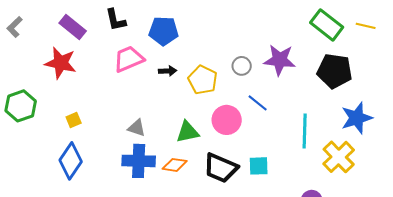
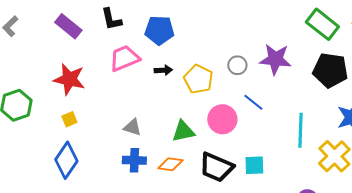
red star: (61, 63) -> (69, 79), moved
blue cross: (139, 161) -> (134, 160), size x0.7

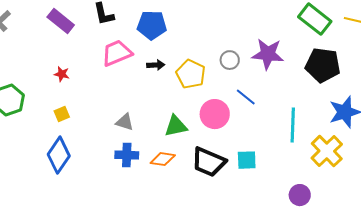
red star: (69, 79) -> (62, 74), size x0.5

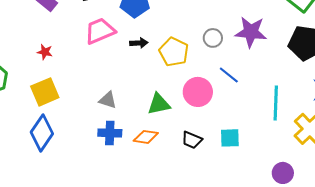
yellow square: (62, 114) -> (45, 92), size x1.8
black trapezoid: (209, 162) -> (192, 140), size x0.6

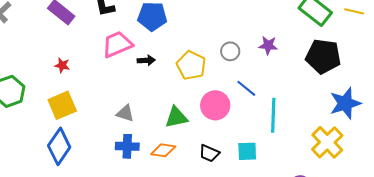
purple star: (251, 32) -> (268, 45), size x0.6
black arrow: (139, 43) -> (146, 60), moved
cyan line: (276, 103) -> (273, 115), moved

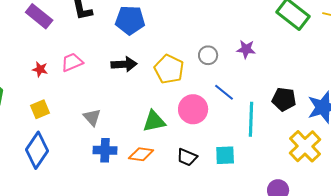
pink trapezoid: (117, 44) -> (72, 62), moved, size x0.7
black pentagon: (323, 56) -> (284, 99), moved, size x0.7
black arrow: (146, 60) -> (124, 64), size x1.4
yellow square: (62, 105) -> (40, 109), size x0.7
gray triangle: (125, 113) -> (92, 117), moved, turned 30

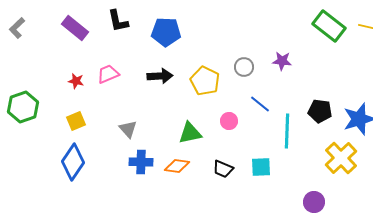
pink circle: (193, 109) -> (229, 121), size x0.6

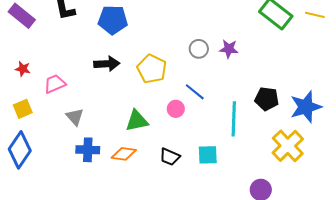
gray circle: (244, 67) -> (199, 49), moved
pink trapezoid: (108, 74) -> (55, 84), moved
blue line: (260, 104) -> (195, 92), moved

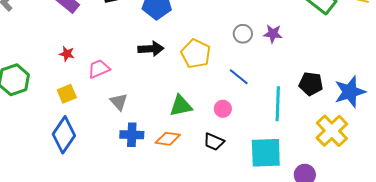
pink circle: (176, 109) -> (223, 109), moved
cyan square: (208, 155) -> (266, 153), moved, size x1.6

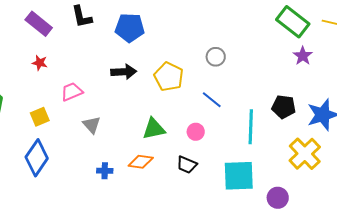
purple star: (273, 34) -> (303, 56), moved, turned 30
red star: (67, 54) -> (40, 63), moved
blue cross: (132, 135) -> (105, 171), moved, size x0.7

